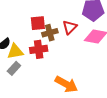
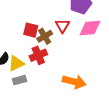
red square: (38, 23) -> (31, 30), turned 35
gray rectangle: (14, 68) -> (19, 80), turned 48

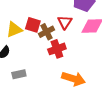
red cross: (38, 55) -> (57, 49), moved
yellow triangle: (16, 63) -> (14, 30), moved

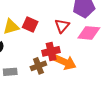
brown cross: (46, 32) -> (38, 66), moved
orange arrow: (74, 79) -> (65, 62), moved

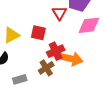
red square: (30, 25) -> (38, 33), moved
red triangle: (62, 26) -> (59, 13), moved

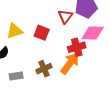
red cross: (56, 51) -> (77, 47), moved
orange arrow: (71, 59) -> (70, 63), turned -75

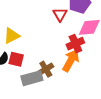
red square: (42, 33) -> (16, 59), moved
gray rectangle: (16, 76) -> (32, 78), moved, size x1.5

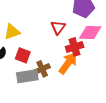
red triangle: (60, 14) -> (58, 27), moved
red square: (16, 59) -> (23, 55), moved

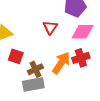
red cross: (75, 47) -> (81, 58), moved
gray rectangle: (27, 76) -> (33, 84), moved

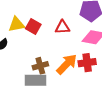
red triangle: (50, 27) -> (62, 27), turned 42
red square: (16, 56) -> (33, 27), moved

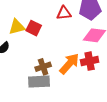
red triangle: (62, 27) -> (64, 13), moved

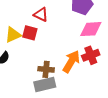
red triangle: (64, 13) -> (41, 15), moved, turned 42
brown cross: (43, 67) -> (46, 69), turned 35

